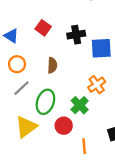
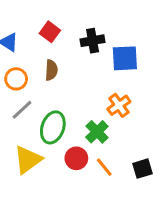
brown semicircle: (52, 65) -> (51, 70), moved
orange line: (84, 146) -> (104, 167), moved, turned -35

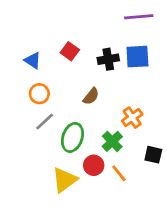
blue square: (125, 58) -> (137, 57), moved
brown semicircle: (51, 70) -> (91, 96), moved, turned 36
yellow triangle: (28, 160) -> (65, 180), moved
black square: (142, 169) -> (153, 155), moved, turned 30

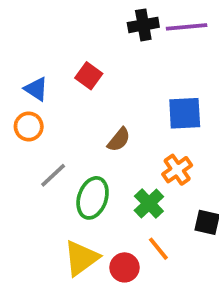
blue square: (137, 57) -> (185, 113), moved
black cross: (108, 59) -> (143, 25), moved
orange circle: (39, 94) -> (29, 126), moved
red circle: (94, 165) -> (125, 267), moved

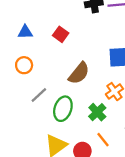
blue triangle: (36, 89) -> (25, 32), moved, turned -35
brown semicircle: (119, 140) -> (79, 73), size x1.5

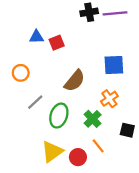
blue triangle: (25, 32) -> (36, 37), moved
red square: (61, 34) -> (57, 43), turned 32

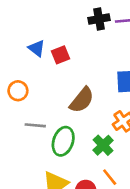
blue triangle: (36, 37) -> (37, 48), turned 40
gray line: (35, 102) -> (35, 125), turned 48

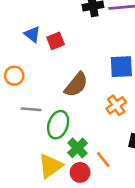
green cross: (103, 145) -> (77, 148), moved

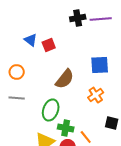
gray line: (31, 109) -> (17, 98), moved
green cross: (77, 148) -> (66, 128), turned -35

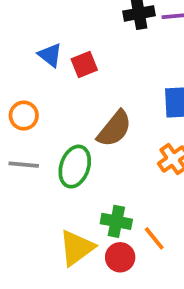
green ellipse: (51, 110) -> (75, 167), moved

